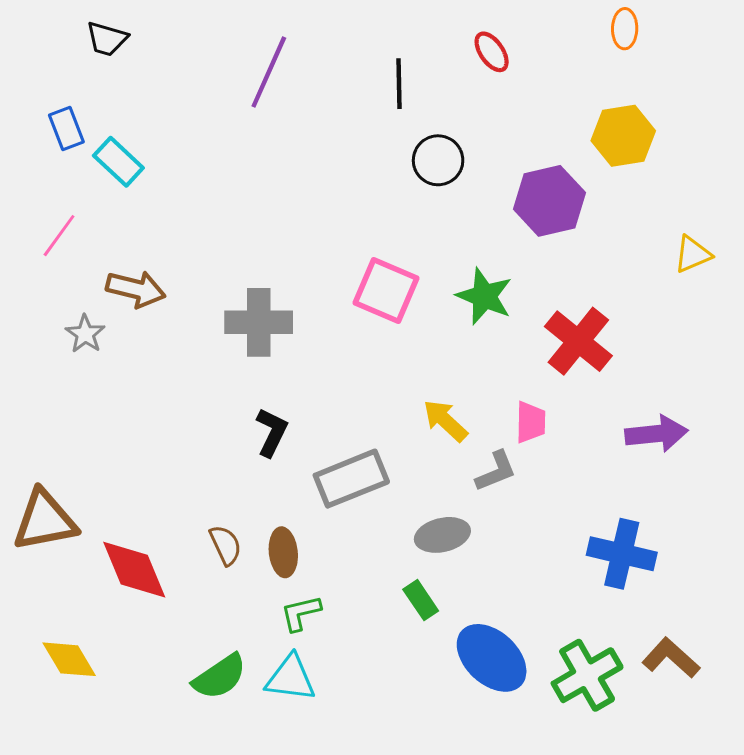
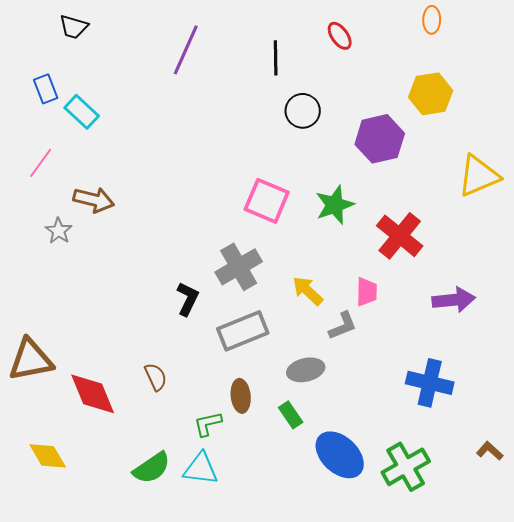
yellow triangle: (693, 254) -> (479, 176), size x1.6
green star: (484, 296) -> (335, 205), turned 30
gray cross: (259, 322) -> (239, 267), moved, turned -30
brown ellipse: (283, 552) -> (241, 396), moved
brown L-shape: (671, 658) -> (490, 451), moved, size x0.7

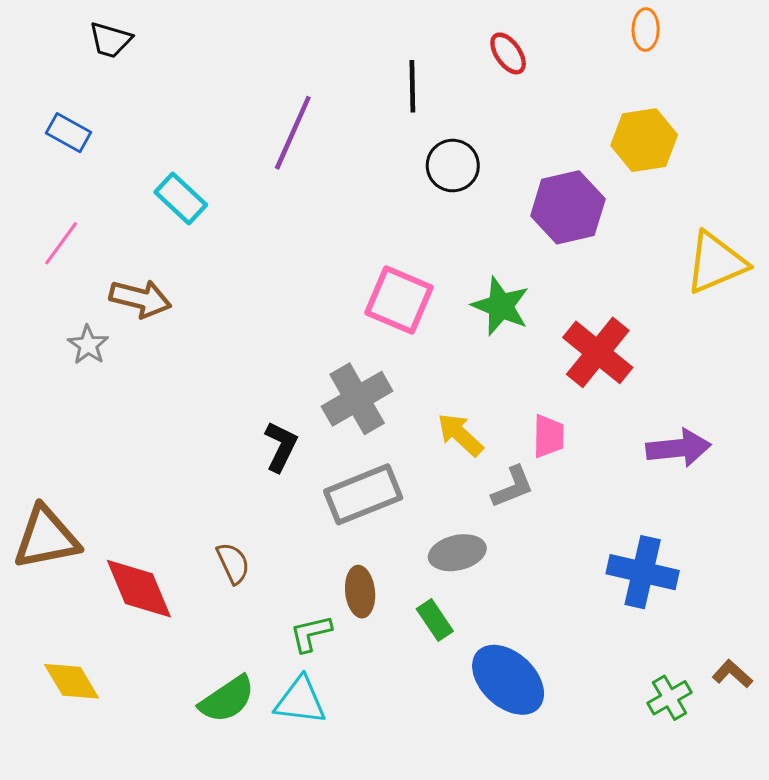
purple line: (186, 50) -> (293, 133), moved
blue rectangle: (46, 89) -> (69, 133), turned -40
cyan rectangle: (82, 112) -> (181, 198), moved
green star: (335, 205) -> (501, 306), turned -30
green cross: (406, 467) -> (670, 698), moved, size x0.6

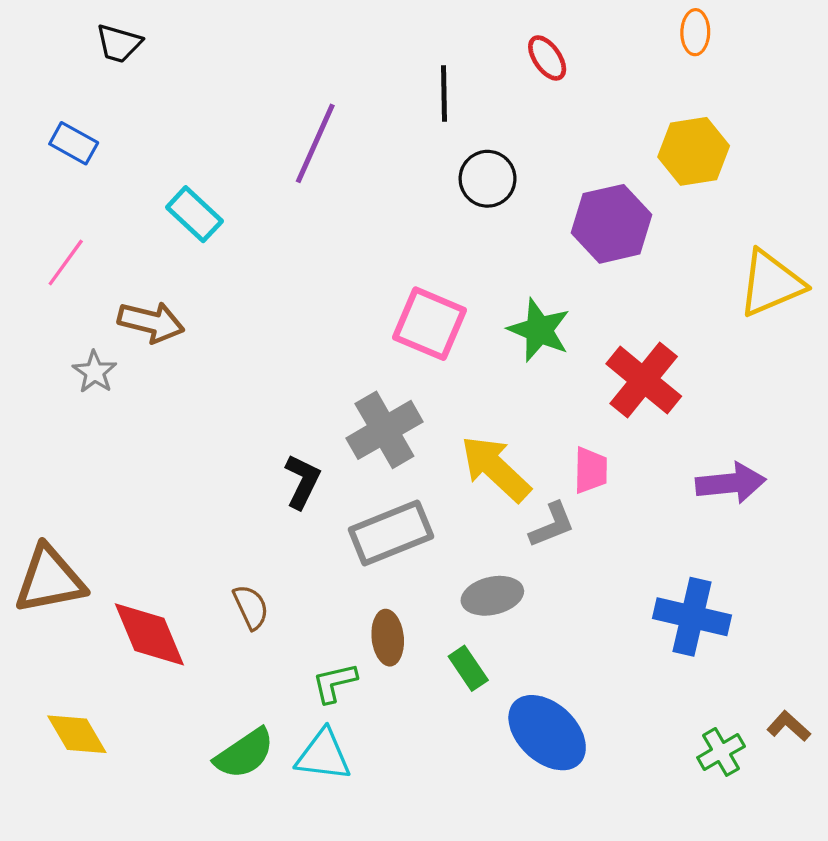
yellow arrow: (460, 435) -> (496, 469), size x1.4

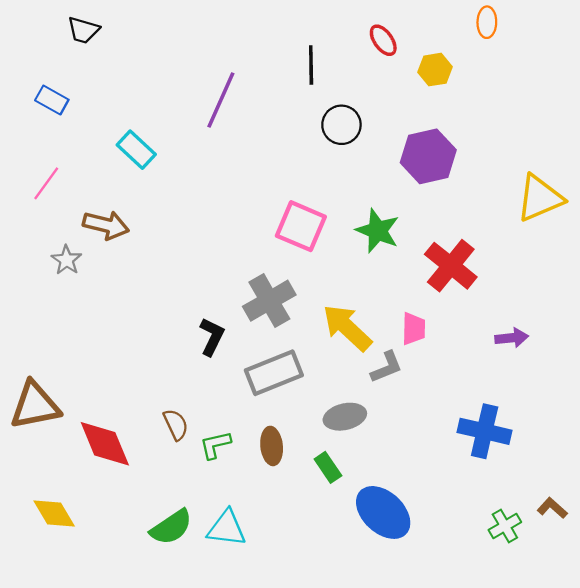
yellow hexagon: (694, 151) -> (435, 70), moved, size x0.7
purple arrow: (731, 483) -> (512, 338), size x0.7
green L-shape: (335, 683) -> (215, 445), moved

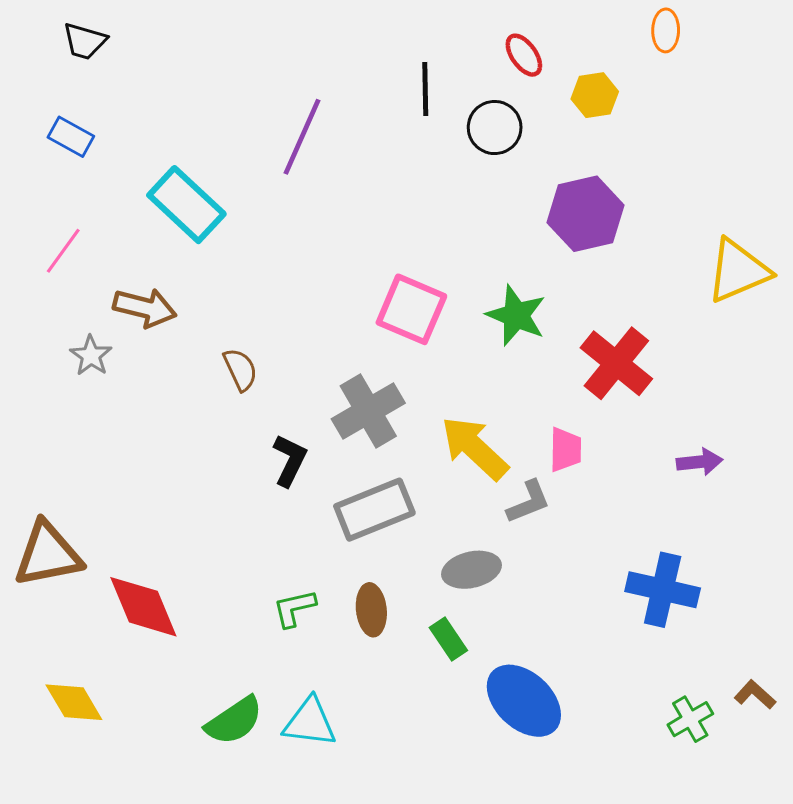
black trapezoid: (83, 30) -> (85, 41), moved
black circle: (341, 125) -> (495, 128), moved
cyan rectangle: (136, 150) -> (186, 205), size x1.4
brown semicircle: (176, 425) -> (240, 369), moved

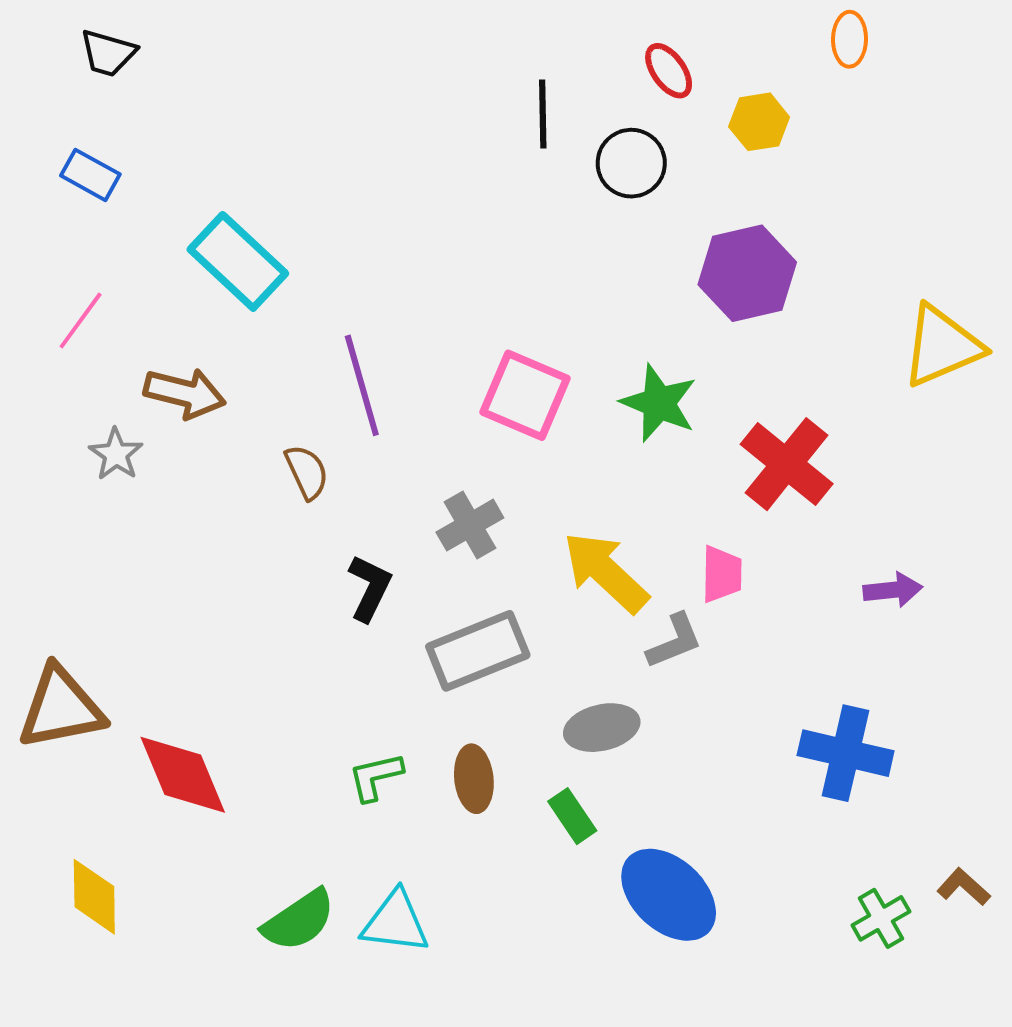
purple line: (302, 137) -> (362, 385), moved, turned -40
gray cross: (368, 411) -> (470, 525), size x0.7
yellow diamond: (74, 702) -> (94, 897), turned 30

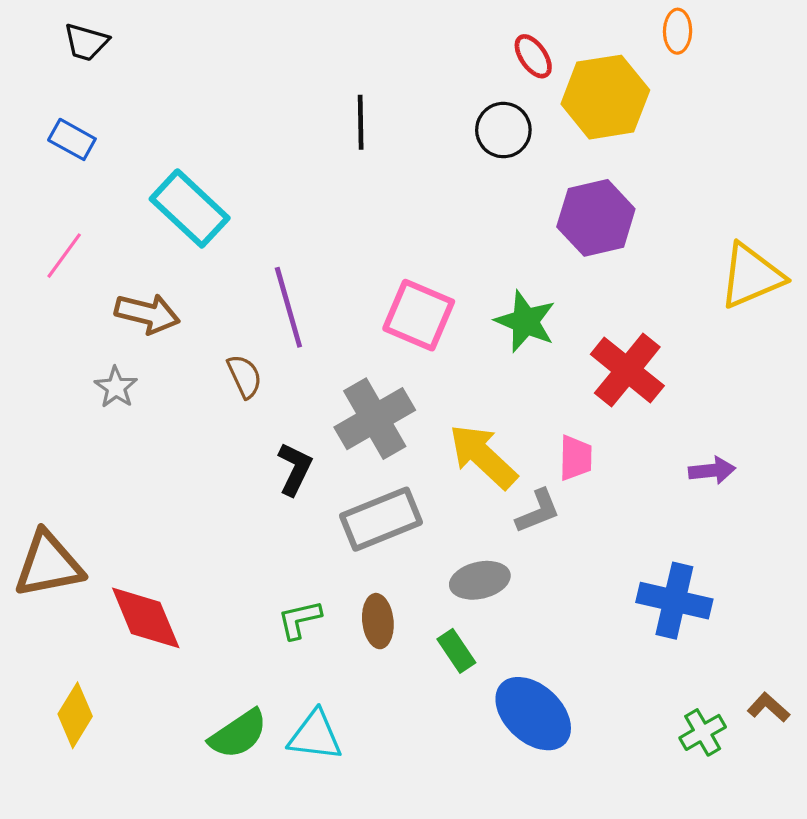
black line: (543, 114) -> (361, 122), moved
yellow hexagon: (759, 122) -> (605, 97), size x1.8
gray star: (116, 454) -> (116, 387), moved
gray cross: (470, 525) -> (375, 419), size x1.5
yellow diamond: (94, 897) -> (75, 715), turned 32

